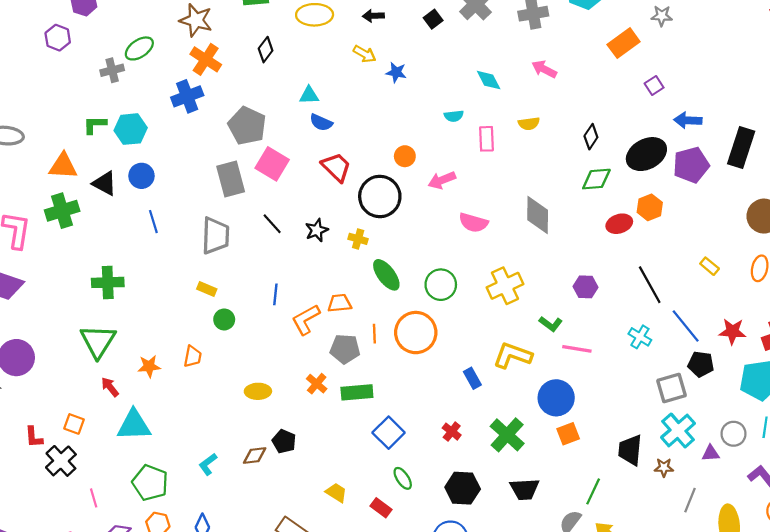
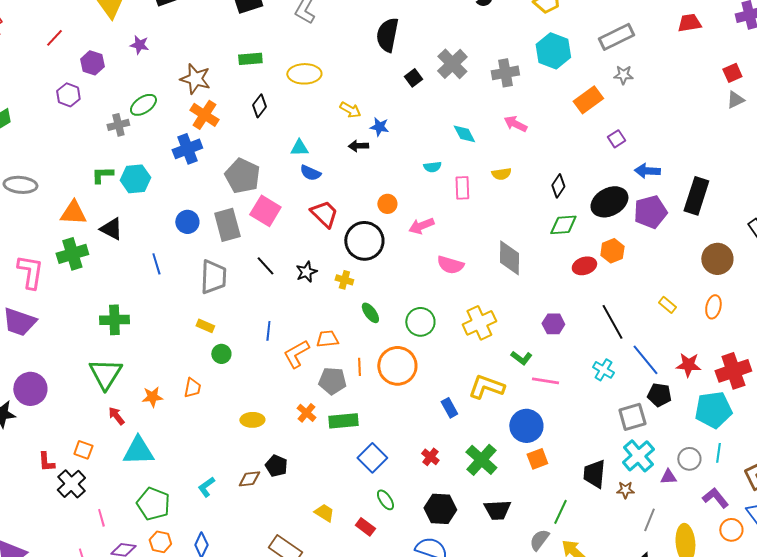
black arrow: (373, 16) -> (358, 146), moved
blue circle: (141, 176) -> (187, 222), moved
green ellipse: (386, 275) -> (370, 313), size x0.7

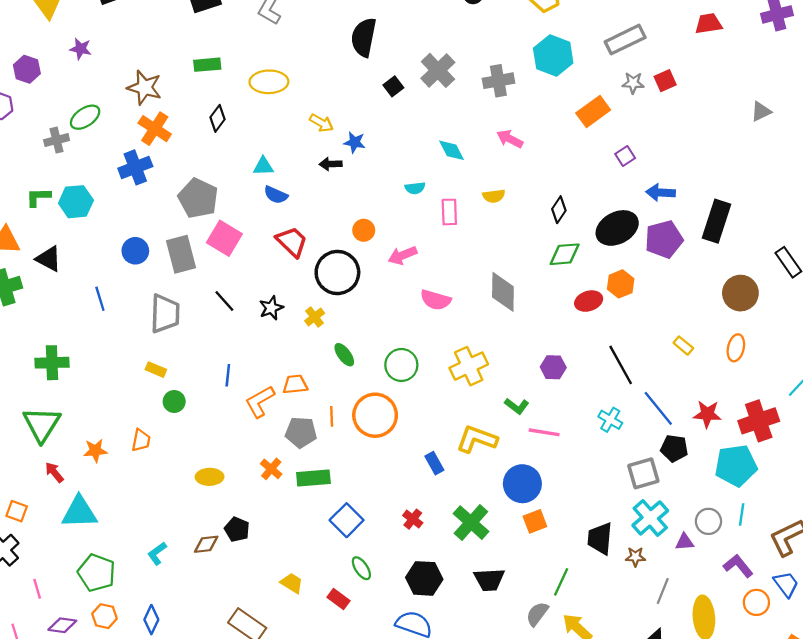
red square: (732, 73) -> (665, 81), moved
yellow cross: (344, 280) -> (315, 317), turned 36

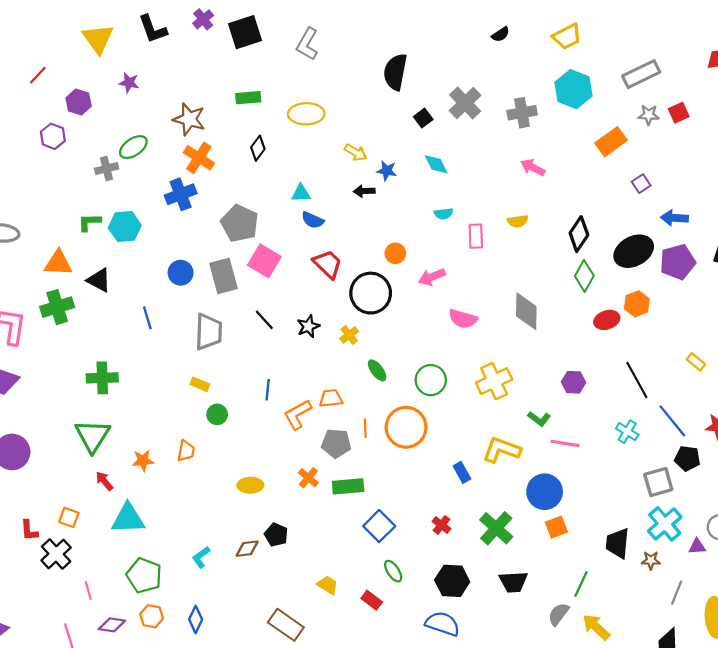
cyan diamond: (452, 150) -> (436, 164), moved
black diamond: (559, 210) -> (579, 234), size x1.4
green diamond: (565, 254) -> (584, 276), turned -56

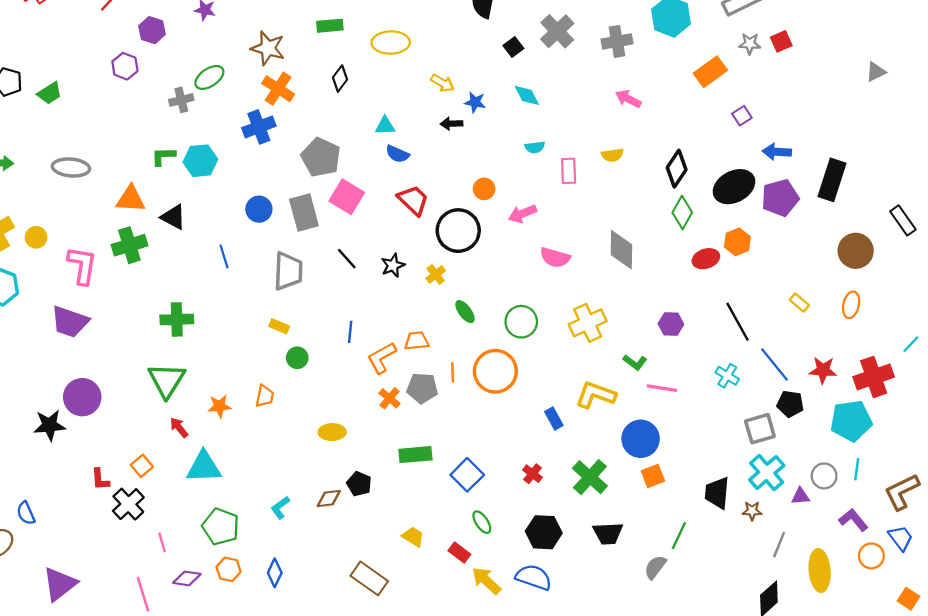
orange cross: (308, 478) -> (390, 398), moved
green rectangle: (348, 486) -> (415, 455), moved
orange square: (69, 517) -> (142, 466), turned 30
yellow arrow: (596, 627) -> (486, 581), moved

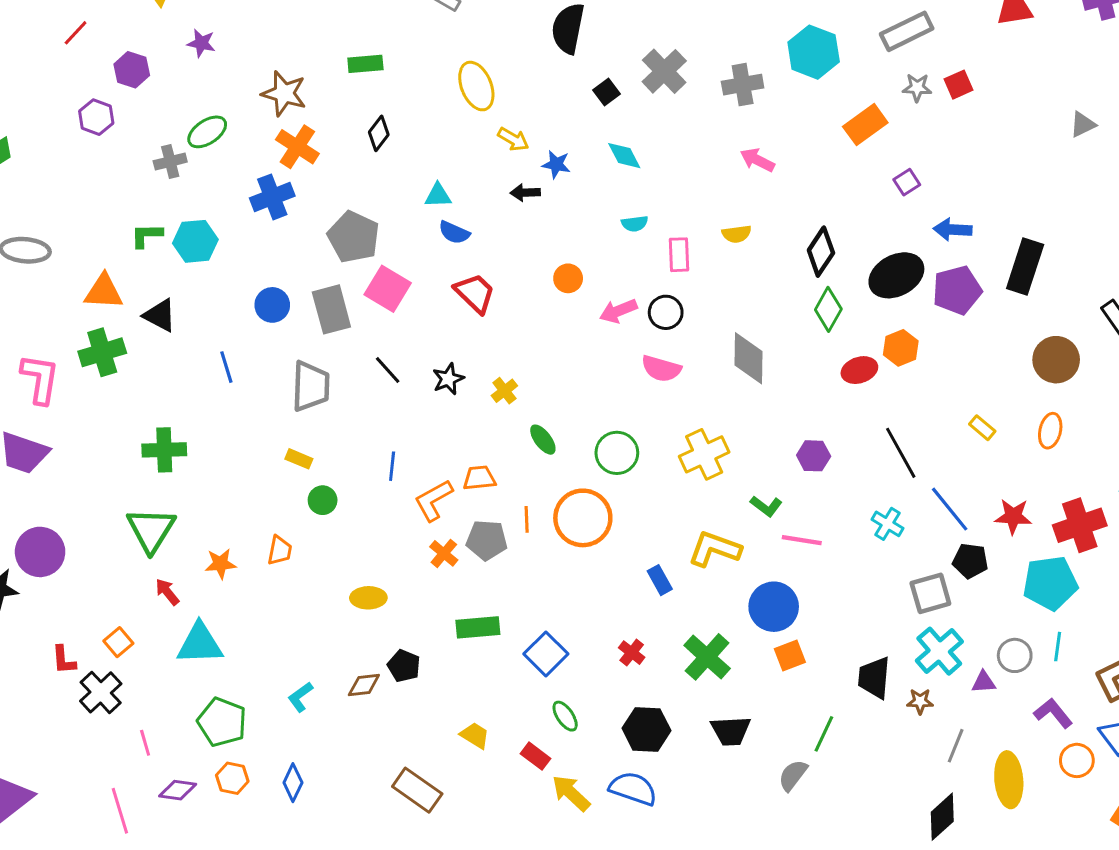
yellow ellipse: (391, 43) -> (476, 86), moved, turned 69
black circle: (458, 231) -> (666, 312), moved, size x0.6

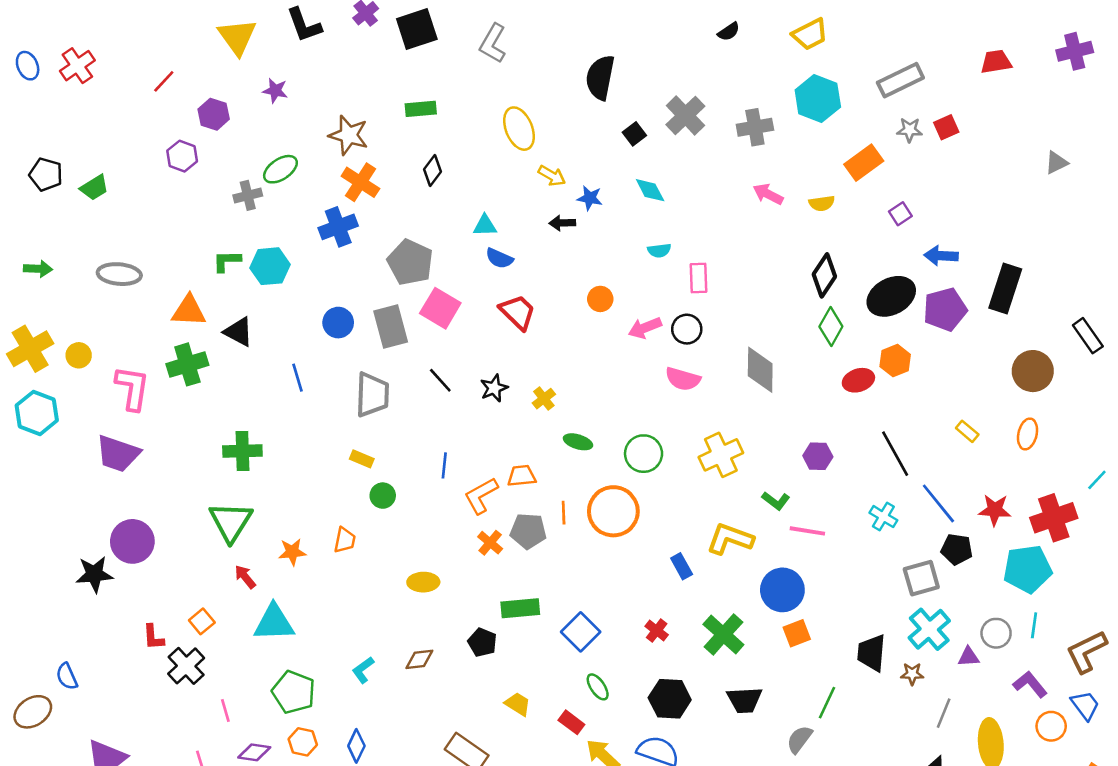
yellow semicircle: (737, 234) -> (822, 203), moved
green ellipse: (543, 440) -> (578, 442), turned -36
black pentagon: (404, 666) -> (482, 642), moved

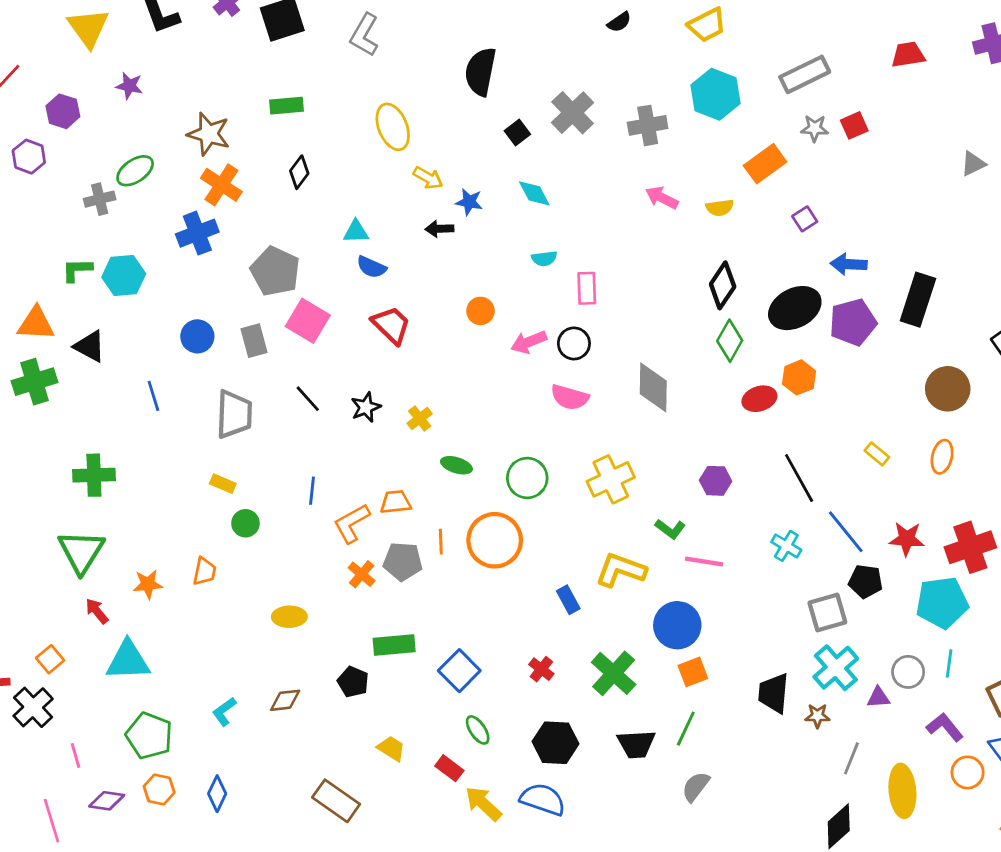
gray rectangle: (391, 326) -> (254, 341), size x0.7
green line: (827, 703) -> (686, 729), moved

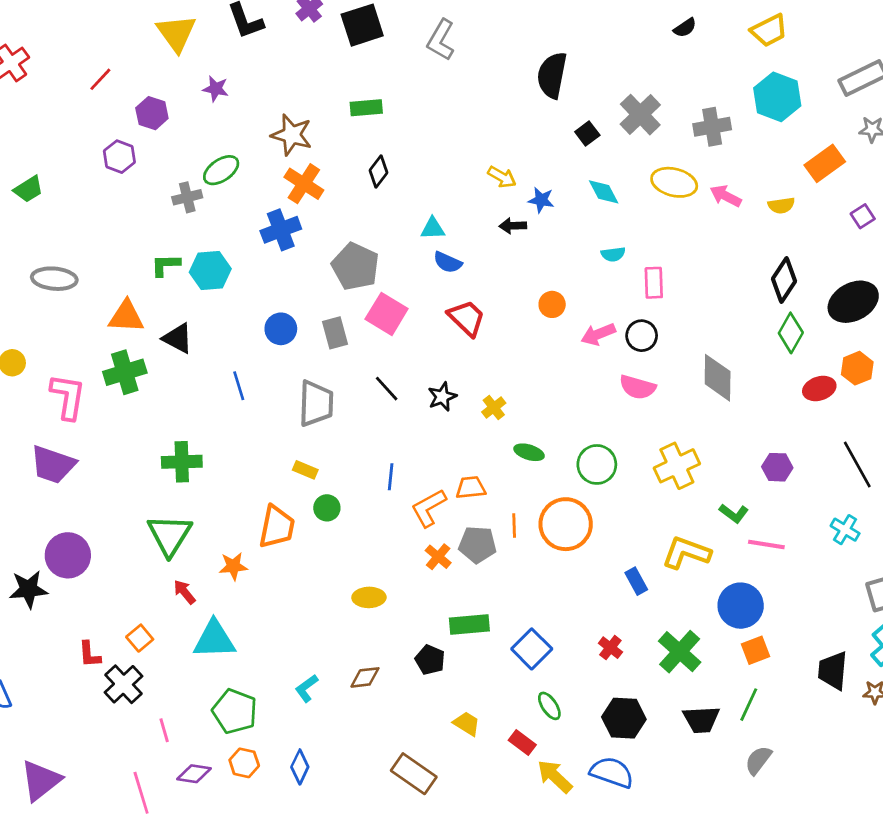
yellow ellipse: (393, 127) -> (674, 182), moved, turned -54
orange trapezoid: (204, 571) -> (277, 527), moved, size x1.6

